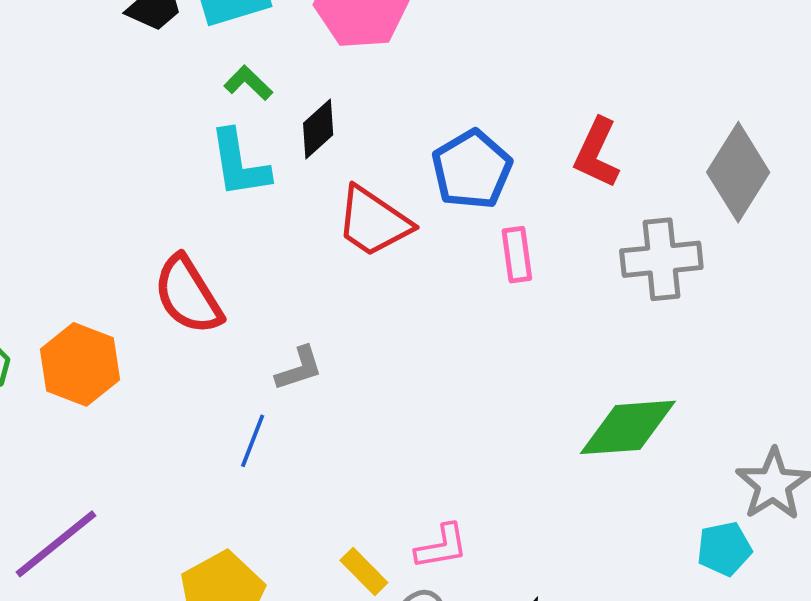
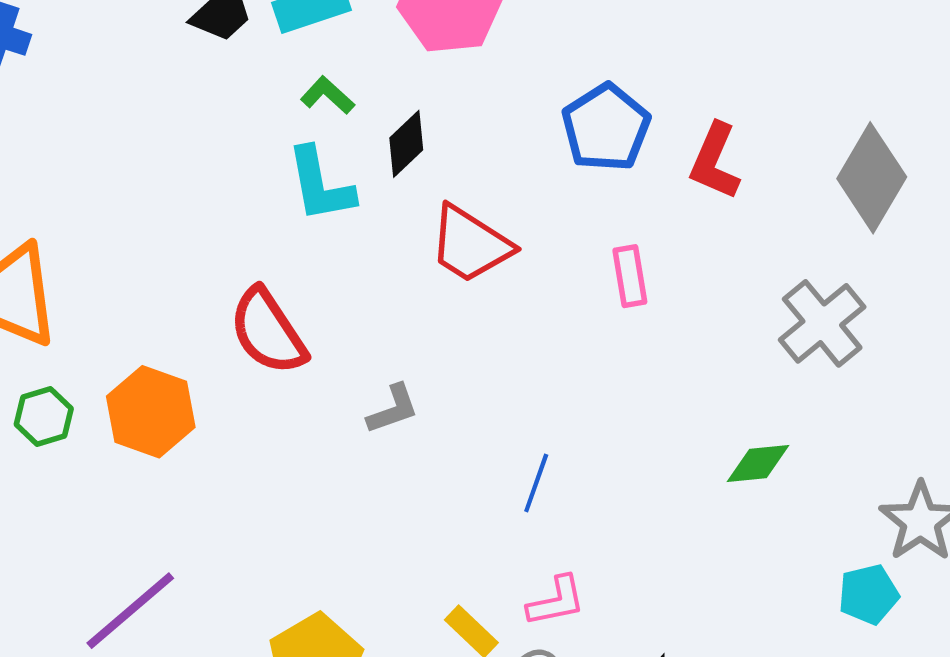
blue pentagon: (472, 170) -> (606, 128), moved
gray cross: (661, 259) -> (822, 323), moved, turned -32
green diamond: (628, 427) -> (758, 463), size x0.6
blue line: (253, 441) -> (536, 483), moved

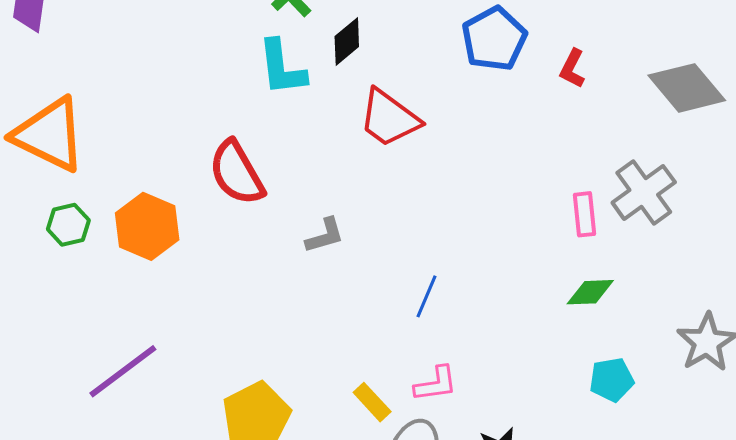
red L-shape: (715, 161) -> (572, 69), size x0.7
gray diamond: (872, 178) -> (687, 88), turned -74
pink rectangle: (630, 276) -> (584, 214), moved
cyan pentagon: (868, 594) -> (612, 380), moved

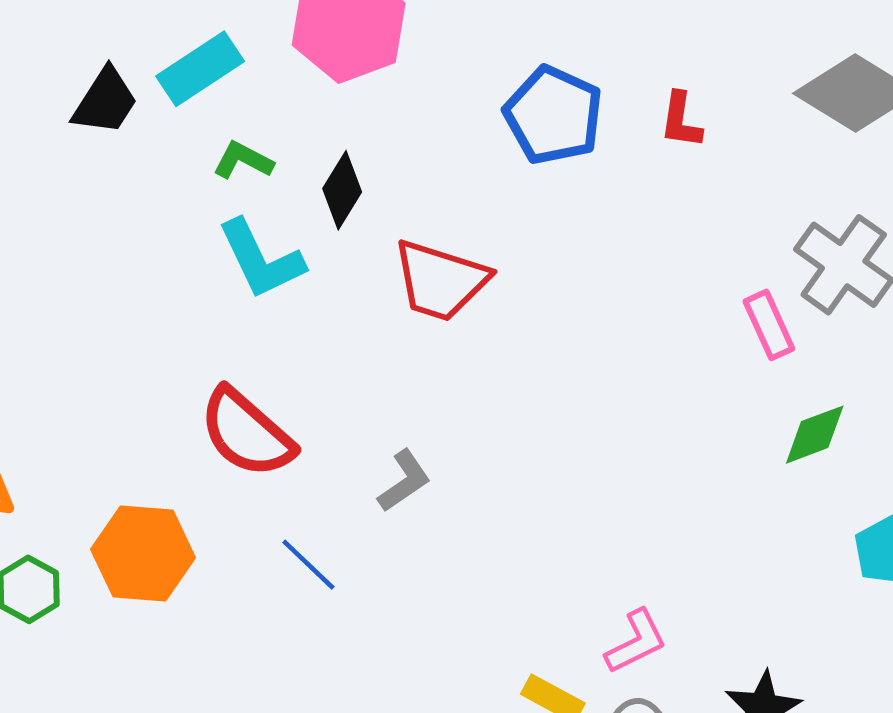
blue line: (426, 296) -> (308, 565), moved, turned -51

